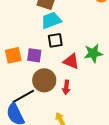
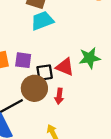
black square: (55, 40) -> (45, 73), moved

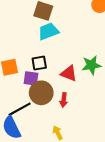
purple square: (23, 60) -> (31, 78), moved
black square: (45, 73) -> (39, 63), moved

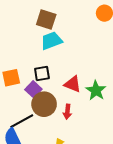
green star: (91, 65) -> (96, 90), moved, turned -30
purple square: (31, 78) -> (33, 89), turned 35

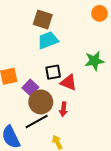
black square: (42, 73) -> (53, 72), moved
green star: (96, 90) -> (94, 61), moved, turned 30
black line: (22, 121) -> (37, 122), moved

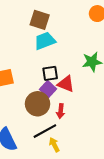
purple square: (30, 88) -> (48, 89), moved
black line: (37, 122) -> (45, 131), moved

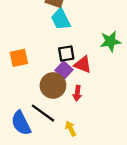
cyan trapezoid: (45, 41) -> (61, 19), turned -95
black line: (45, 131) -> (43, 113), moved, turned 65

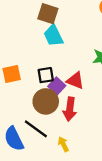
black square: (66, 53) -> (46, 75), moved
red arrow: (77, 93) -> (70, 109), size x1.5

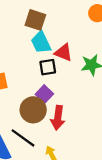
black square: (46, 75) -> (48, 67), moved
red triangle: (75, 81) -> (63, 53), moved

